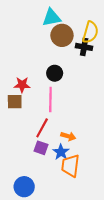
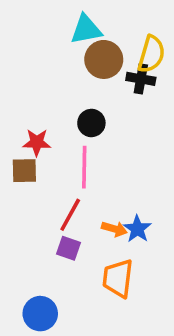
blue star: (61, 152) -> (137, 229), moved

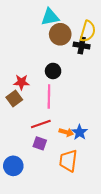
brown square: (24, 171) -> (14, 99), turned -35
red line: (70, 215) -> (41, 124), turned 42
blue circle: (40, 314) -> (13, 166), moved

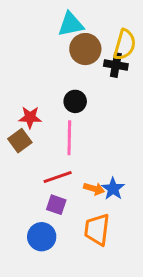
blue circle: (13, 166) -> (42, 237), moved

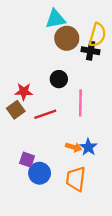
pink line: (69, 138) -> (80, 103), moved
red line: (58, 177) -> (45, 114), moved
purple square: (56, 205) -> (27, 160), moved
blue circle: (42, 237) -> (40, 173), moved

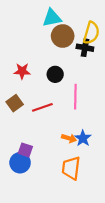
red star: (24, 92) -> (22, 71), moved
blue circle: (40, 173) -> (20, 163), moved

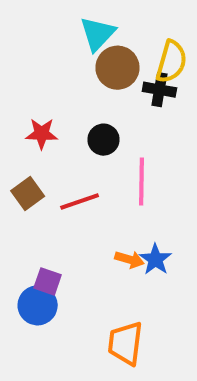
cyan triangle: (52, 18) -> (98, 34), turned -36
orange trapezoid: (71, 168) -> (125, 343), moved

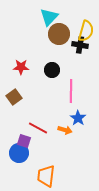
red line: (80, 201) -> (38, 128), moved, turned 48
blue star: (155, 259) -> (78, 118), moved
orange trapezoid: (125, 343) -> (46, 176), moved

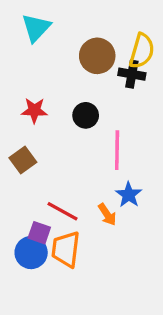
cyan triangle: (49, 17) -> (36, 28), moved
orange arrow: (65, 130) -> (107, 215), turned 40
orange trapezoid: (46, 176) -> (66, 249), moved

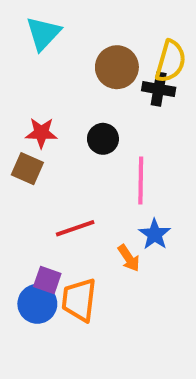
brown square: (23, 160) -> (27, 169), moved, turned -30
red line: (62, 211) -> (75, 228), moved, turned -48

